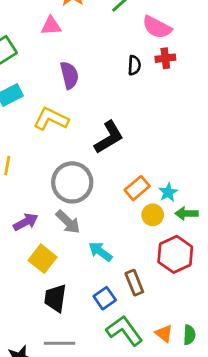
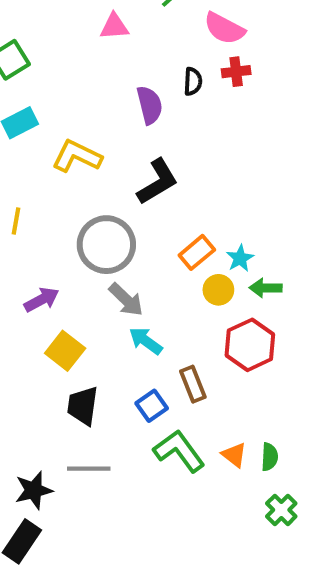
pink triangle: (51, 26) -> (114, 26), moved
purple semicircle: (69, 75) -> (150, 105), moved
gray arrow: (68, 222) -> (126, 300), moved

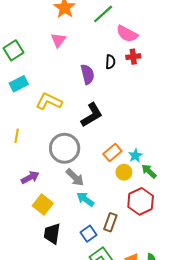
pink triangle: (114, 26) -> (58, 40), moved, turned -49
green arrow: (266, 288) -> (149, 171), turned 42
brown rectangle: (193, 384) -> (110, 222), turned 42

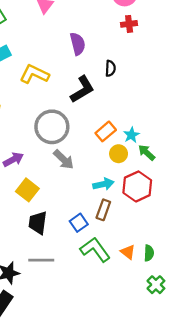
black semicircle: (110, 62) -> (110, 68), moved
cyan arrow: (85, 199) -> (103, 184), moved, turned 132

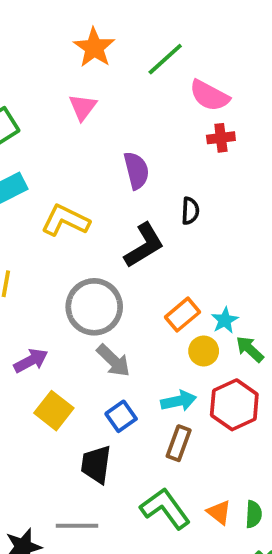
black trapezoid: (38, 223) -> (96, 464), moved
blue square: (79, 223) -> (121, 416), moved

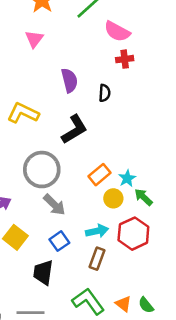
black semicircle: (190, 211) -> (105, 93), moved
green semicircle: (254, 514) -> (146, 305), turned 138

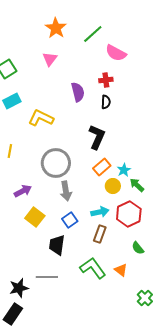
red cross: (125, 59) -> (106, 80), moved
black L-shape: (74, 129) -> (97, 137), moved, turned -35
gray arrow: (54, 205) -> (66, 191), turned 36
green semicircle: (146, 305) -> (138, 248), moved

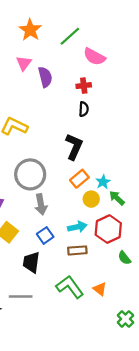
purple semicircle: (78, 92) -> (45, 77), moved
brown rectangle: (100, 234) -> (77, 250), turned 66
green semicircle: (138, 248) -> (124, 258), moved

